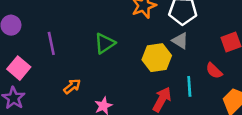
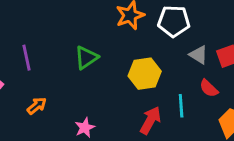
gray triangle: (180, 41) -> (199, 55), moved
orange arrow: (72, 86) -> (37, 106), moved

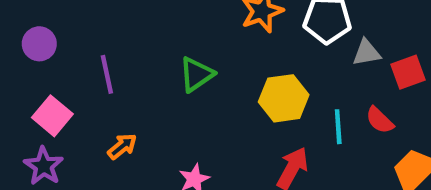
gray triangle: (199, 55) -> (367, 53), moved, turned -42
cyan line: (181, 106) -> (338, 127), moved

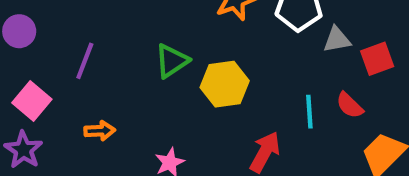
purple line: (107, 74) -> (85, 61), turned 33
yellow hexagon: (284, 98) -> (225, 84), moved
orange arrow: (122, 146) -> (100, 131), turned 36

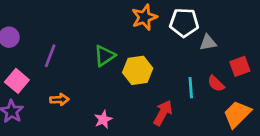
red square: (377, 59) -> (240, 66), moved

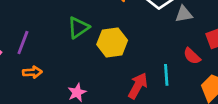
purple line: (50, 56) -> (23, 42), moved
cyan line: (191, 88) -> (166, 75), moved

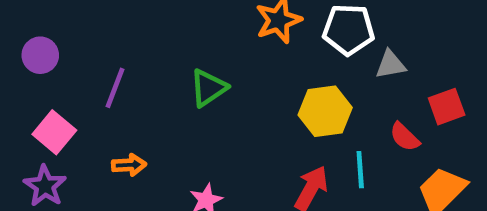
purple line: (23, 42) -> (115, 88), moved
yellow hexagon: (112, 42) -> (325, 111), moved

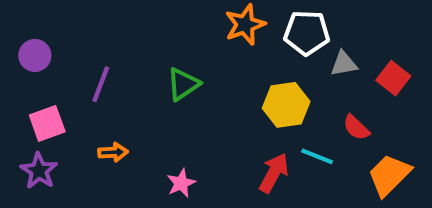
red square: (447, 107) -> (393, 78), moved, turned -32
pink square: (54, 132) -> (47, 123), turned 30
cyan line: (360, 170) -> (317, 156), turned -64

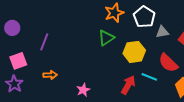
white pentagon: (307, 33) -> (144, 17), turned 30
green triangle: (183, 84) -> (106, 38), moved
red semicircle: (356, 128) -> (168, 63), size x1.5

